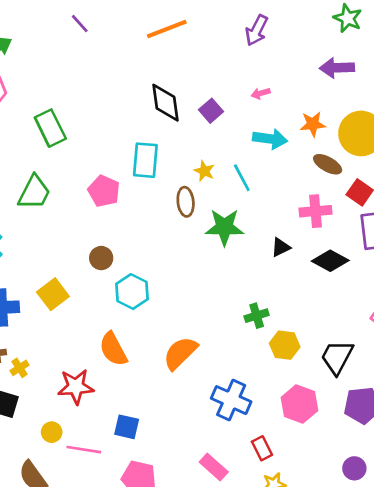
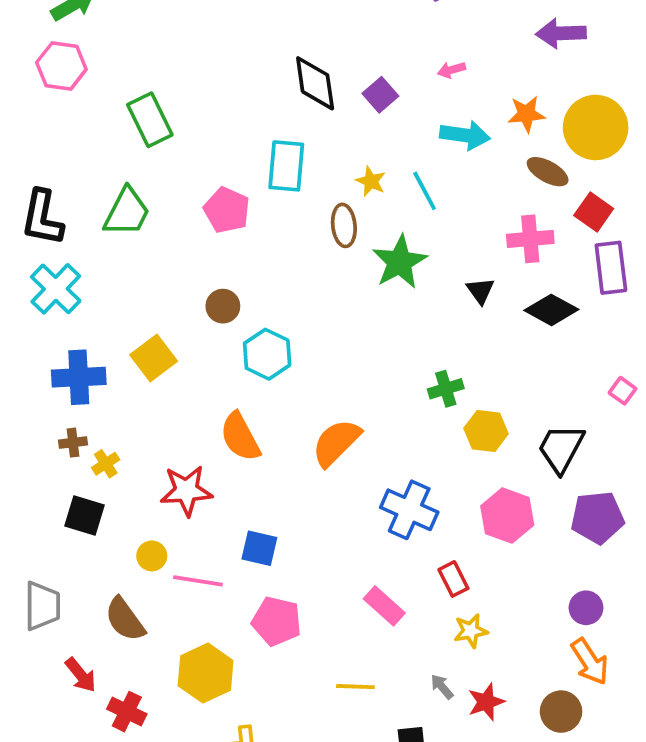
green star: (224, 227) -> (400, 262), turned -30
black triangle: (281, 247) -> (480, 291), turned -40

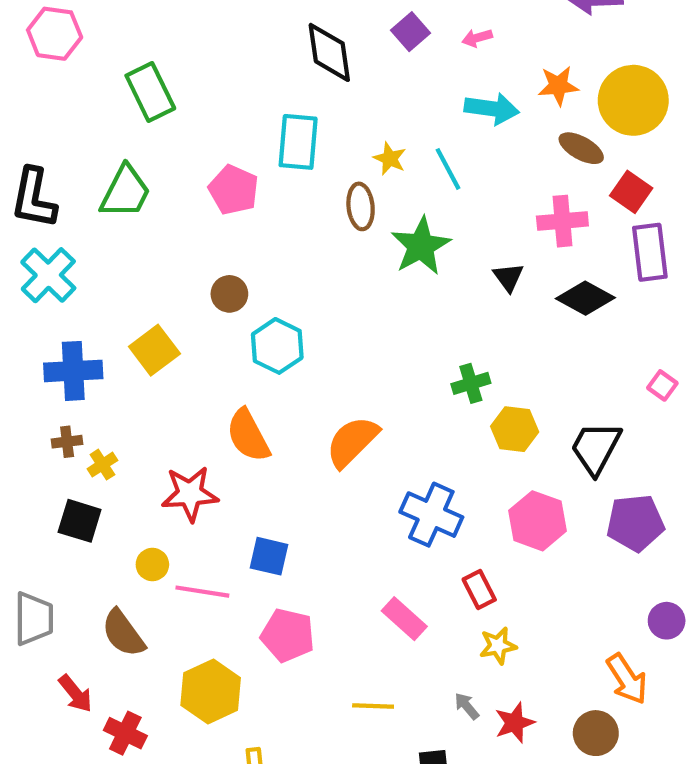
purple square: (380, 95) -> (411, 32), moved
purple circle: (586, 608) -> (667, 621), moved

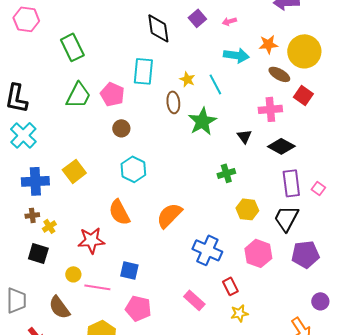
green trapezoid: (125, 192) -> (78, 95), moved
purple rectangle: (650, 252) -> (291, 183), moved
brown circle: (229, 294) -> (121, 128), moved
green cross: (471, 383) -> (226, 173), moved

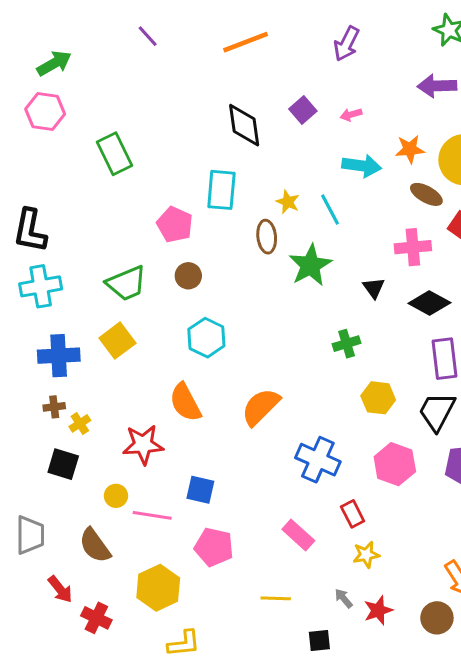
green trapezoid: (78, 95) -> (127, 283), moved, turned 40
cyan cross: (23, 135) -> (41, 286), turned 36

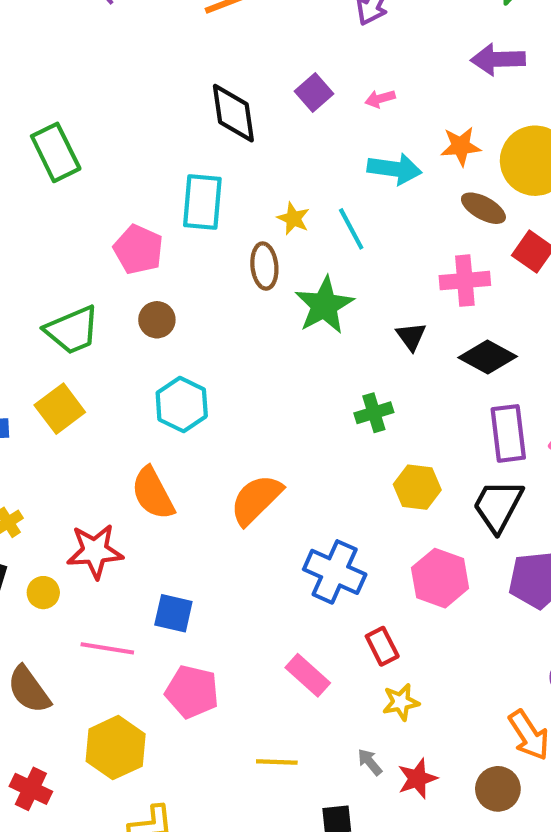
yellow circle: (116, 496) -> (43, 593), moved

